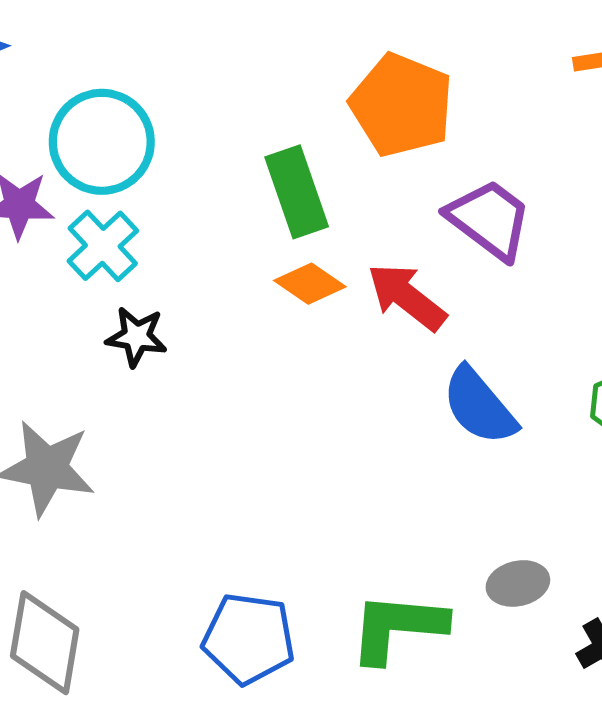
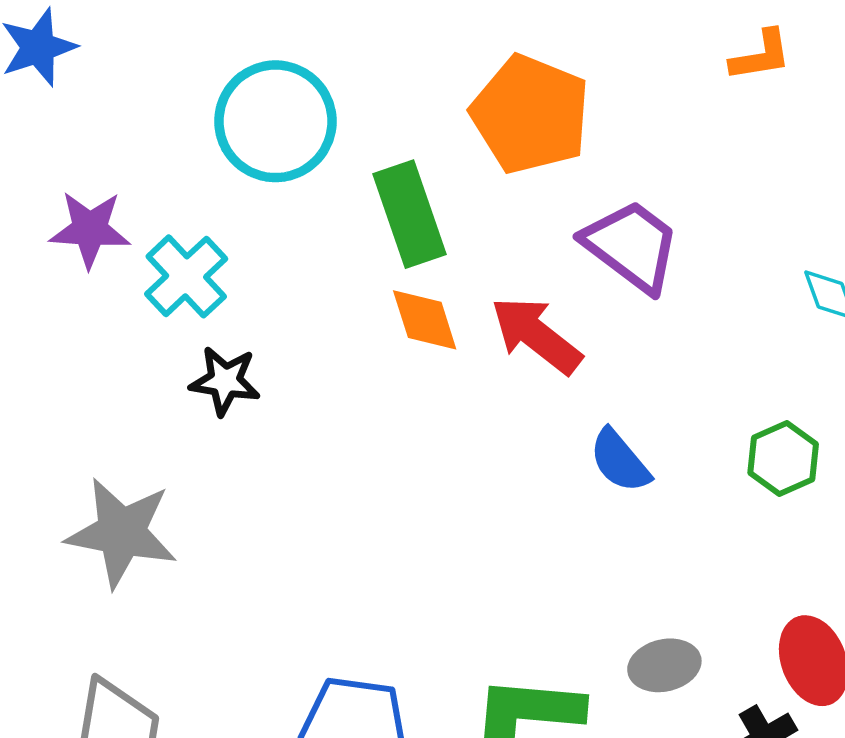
cyan circle: (102, 142) -> (275, 121), moved
orange diamond: (310, 284) -> (425, 320), turned 38
blue semicircle: (479, 406) -> (620, 461), size x0.7

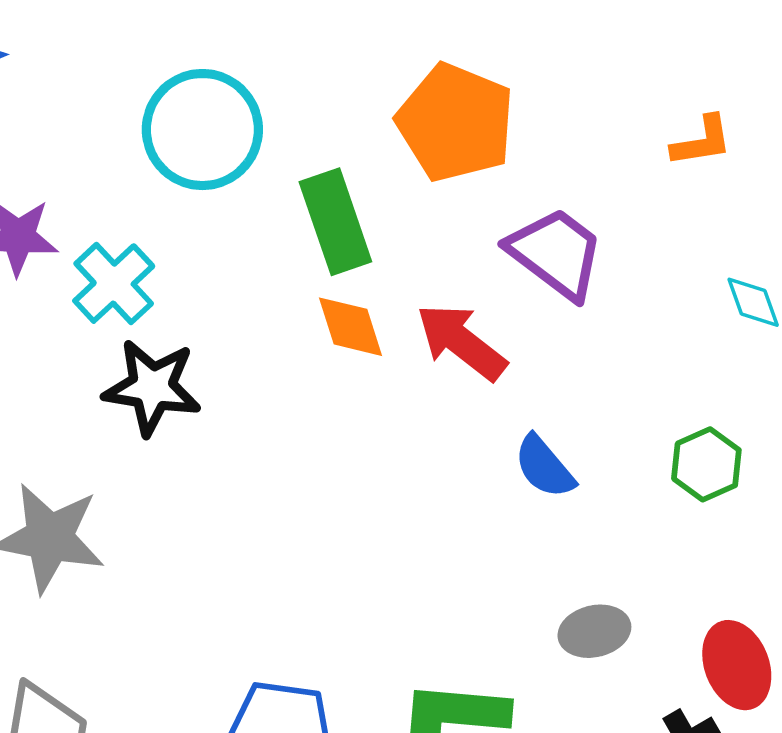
orange L-shape: (761, 56) -> (702, 141), moved
black star: (225, 381) -> (152, 387), size x1.4
gray ellipse: (664, 665) -> (594, 631), moved

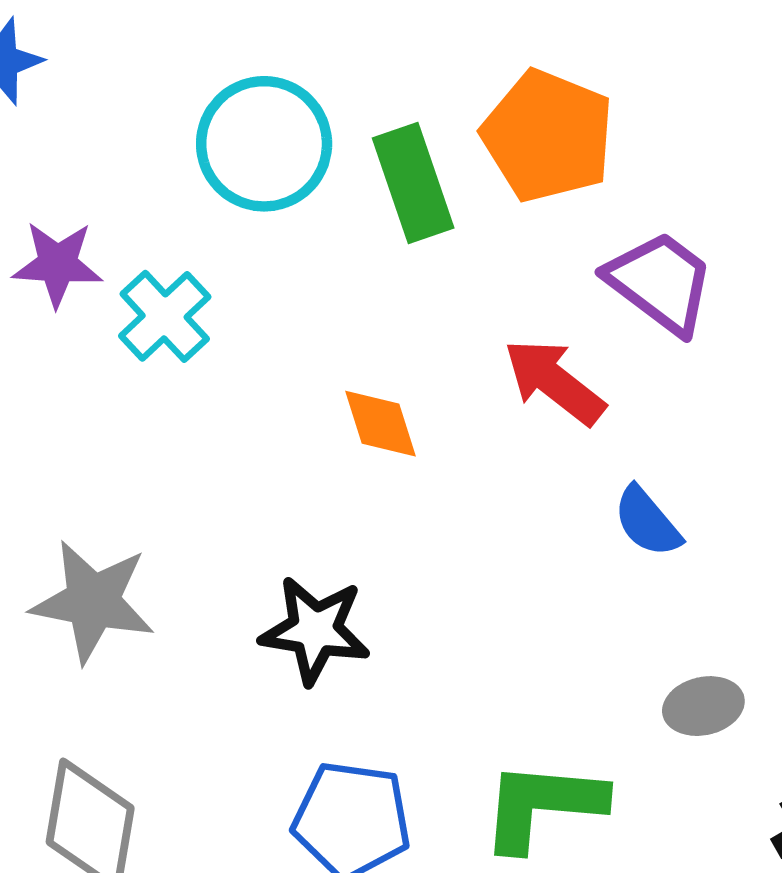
green rectangle: (335, 222) -> (413, 183), moved
orange diamond: (351, 327) -> (380, 424), moved
black star: (152, 387) -> (315, 630), moved

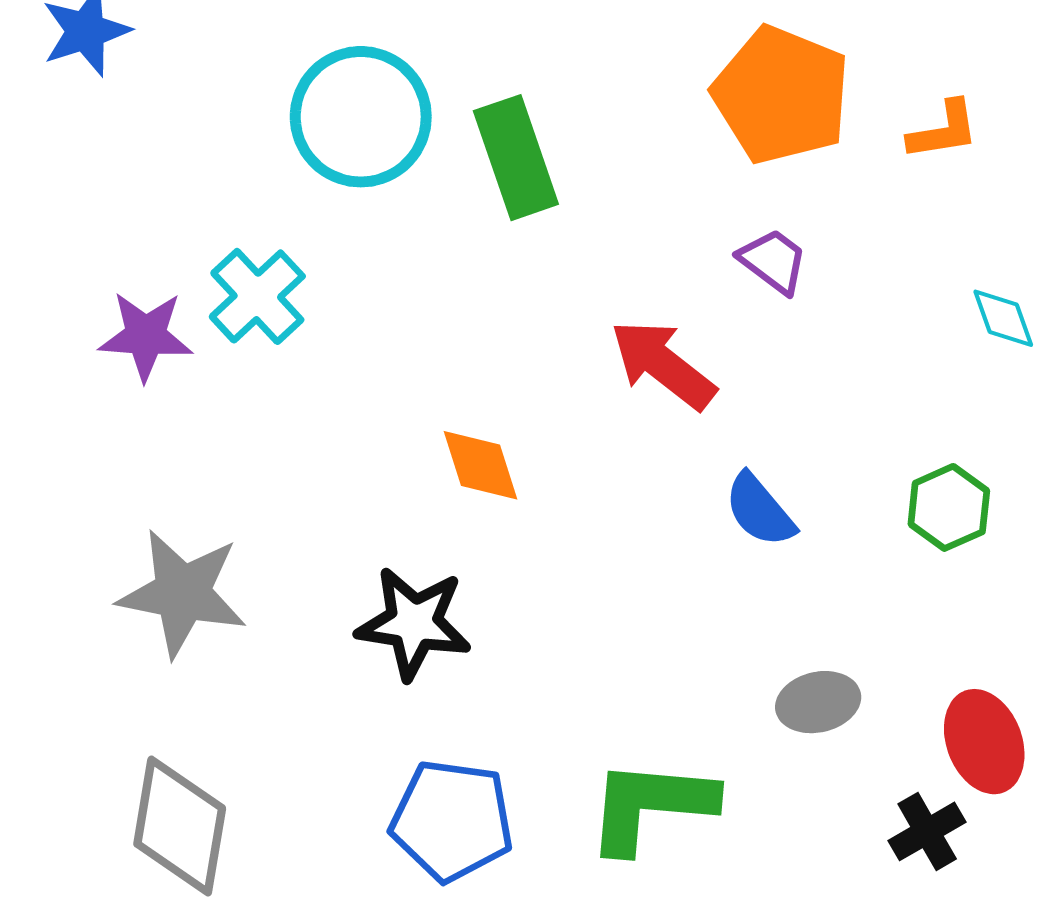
orange pentagon: (548, 136) -> (781, 95), moved
purple star: (57, 264) -> (146, 336), moved
purple trapezoid: (660, 282) -> (773, 261), size x0.6
orange diamond: (380, 424) -> (481, 465), moved

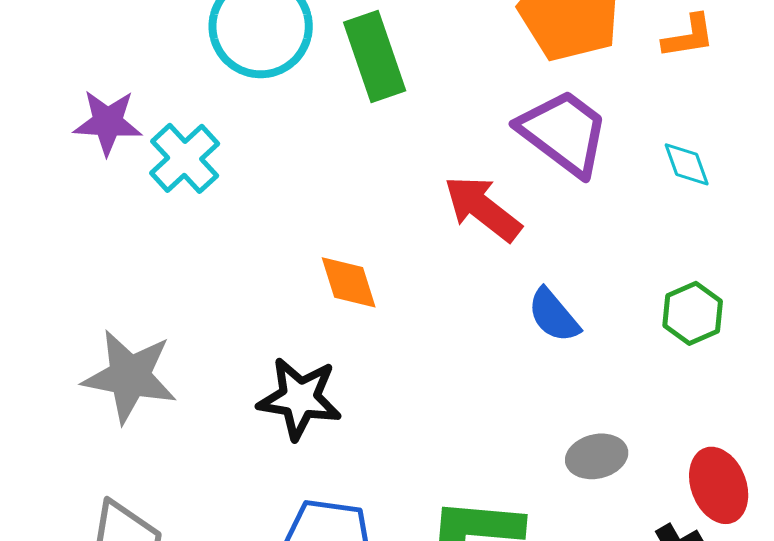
purple trapezoid: (773, 261) -> (564, 132), size x1.8
cyan diamond: (1003, 318) -> (687, 164), moved
purple star: (146, 336) -> (108, 122), moved

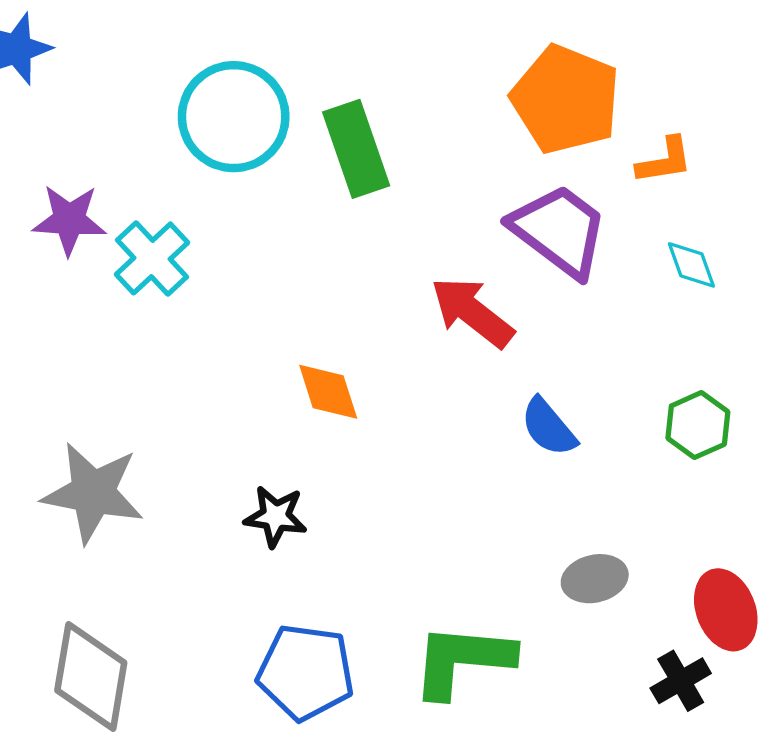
orange L-shape: (689, 36) -> (665, 161), moved
black star: (300, 398) -> (276, 516), size x0.7

